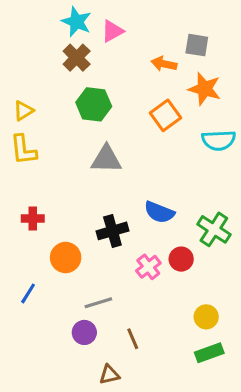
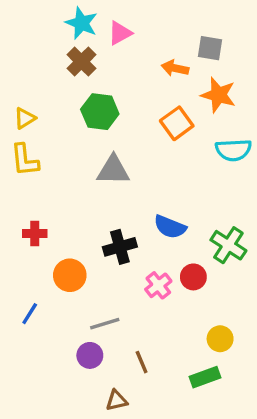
green rectangle: (209, 353) -> (205, 377), moved

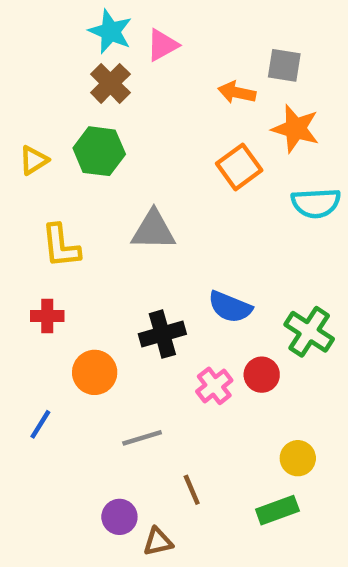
green hexagon: (100, 112) -> (99, 151), moved
yellow L-shape: (25, 160) -> (61, 246), moved
purple circle: (90, 355) -> (119, 517), moved

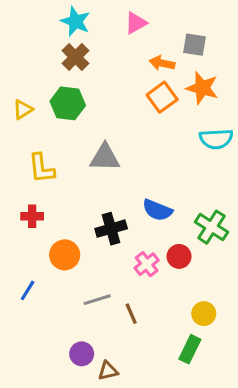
pink triangle: (162, 45) -> (136, 23), moved
orange square: (239, 167) -> (162, 97), moved
brown line: (192, 490) -> (131, 314), moved
green rectangle: (277, 510) -> (190, 349), turned -44

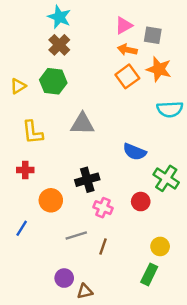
pink triangle: (136, 23) -> (124, 25), moved
blue semicircle: (157, 210) -> (135, 152), moved
pink cross: (147, 264) -> (103, 208), moved, turned -30
brown line: (131, 314) -> (103, 246), turned 42

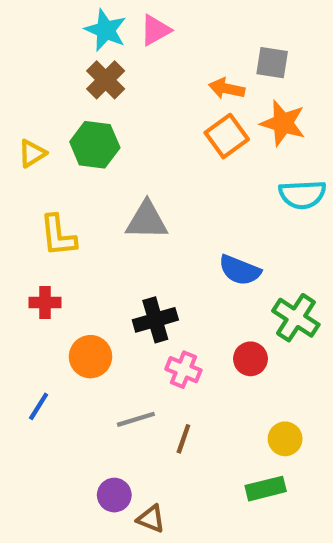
pink triangle: (124, 25) -> (155, 30), moved
green rectangle: (149, 274) -> (266, 489), turned 50
brown triangle: (85, 291) -> (151, 519), turned 35

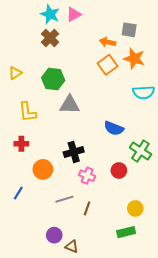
green hexagon: (95, 145) -> (53, 79), moved

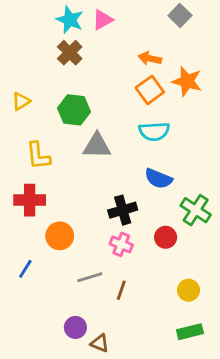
gray square: (129, 30) -> (180, 15), moved, turned 35
cyan semicircle: (144, 92) -> (154, 131), moved
red cross: (21, 144) -> (30, 200), size x1.5
black cross: (74, 152) -> (123, 210), moved
green rectangle: (126, 232) -> (190, 332), moved

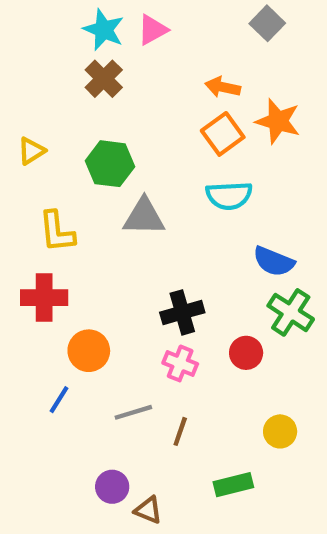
blue semicircle: (158, 179) -> (274, 261), moved
blue line: (25, 269) -> (59, 400), moved
green rectangle: (190, 332) -> (233, 485), moved

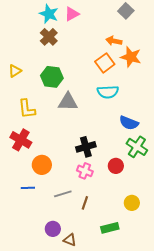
orange arrow: (223, 87) -> (114, 41), moved
red cross: (44, 298) -> (21, 140), turned 30
blue line: (59, 400) -> (28, 188), turned 56

